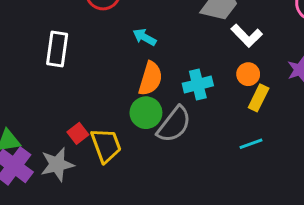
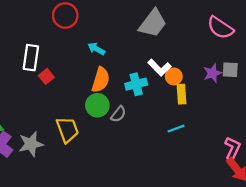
white L-shape: (247, 36) -> (159, 68), moved
yellow rectangle: (259, 98) -> (182, 94), turned -30
gray semicircle: (174, 125) -> (118, 114), size x0.6
red square: (78, 133) -> (46, 76), moved

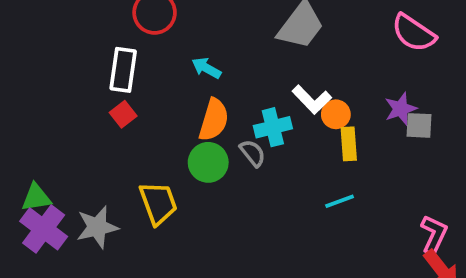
white rectangle: (31, 58) -> (123, 70), moved
gray square: (230, 70) -> (419, 125), moved
gray semicircle: (118, 114) -> (253, 153), moved, turned -77

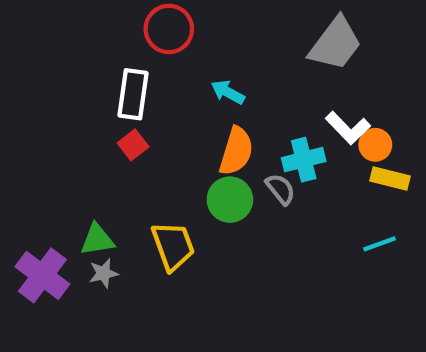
yellow rectangle: (349, 144) -> (390, 179), turned -72
green triangle: (36, 198) -> (97, 240), moved
gray star: (97, 227) -> (104, 273), size x0.6

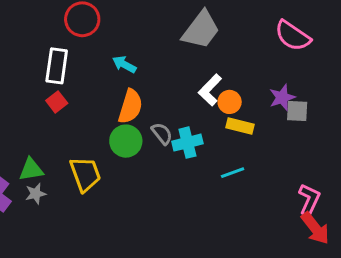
white L-shape: (348, 128) -> (210, 90), turned 88
cyan cross: (304, 160) -> (187, 143), moved

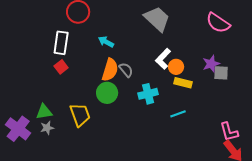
gray trapezoid: (201, 30) -> (157, 19), turned -84
gray semicircle: (162, 134) -> (126, 70), moved
pink L-shape: (309, 200) -> (229, 132), turned 140

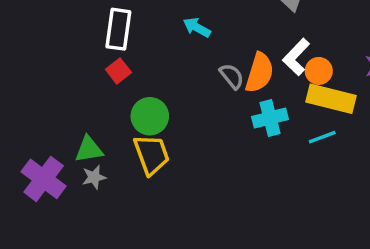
orange semicircle: (110, 70) -> (260, 73), moved
yellow rectangle: (183, 83) -> (331, 99), size x1.5
green circle: (107, 93) -> (150, 116), moved
cyan line: (178, 114) -> (322, 137), moved

